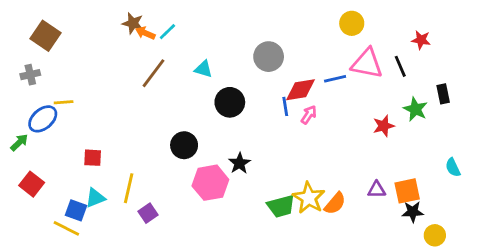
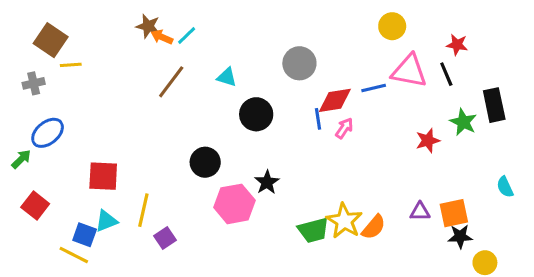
red star: (421, 40) -> (457, 45), moved
black rectangle: (443, 94) -> (494, 105), size x1.5
yellow line: (64, 102) -> (71, 65), moved
red square: (93, 158) -> (103, 176), size x1.5

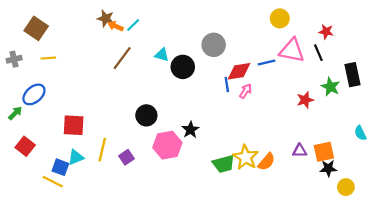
yellow line: (71, 65) -> (48, 58), moved
gray cross: (34, 83) -> (14, 59), moved
black circle: (256, 114) -> (183, 67), moved
purple square: (165, 238) -> (127, 157), moved

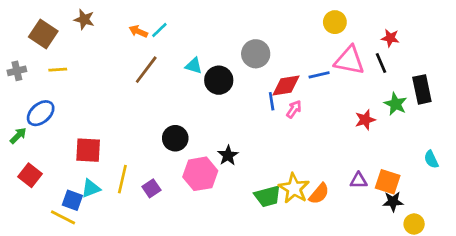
brown star: (106, 18) -> (84, 19), moved
orange square: (324, 152) -> (388, 182), turned 30

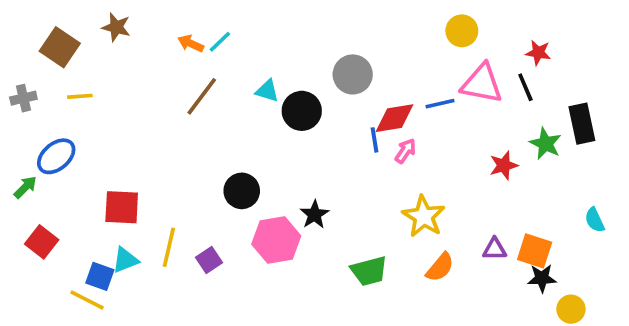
yellow star: (294, 188) -> (424, 216), moved

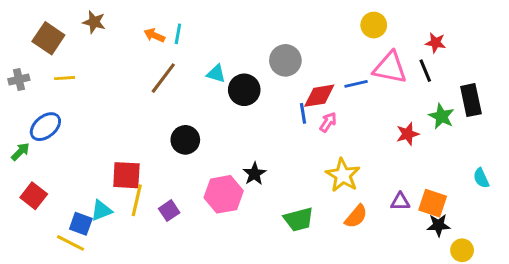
cyan line: (220, 42) -> (178, 34), turned -36
black circle: (242, 191) -> (185, 140), moved
red square: (122, 207) -> (126, 175), moved

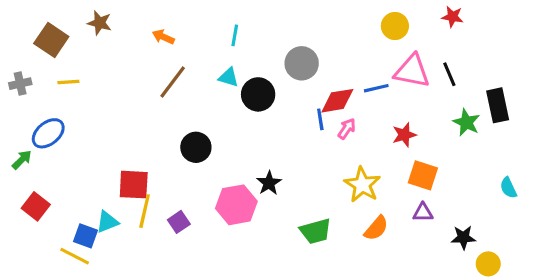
cyan line: (178, 34) -> (235, 35), moved
red star: (436, 43) -> (452, 17), moved
red star: (408, 134) -> (404, 135), moved
orange square: (433, 203) -> (423, 175), moved

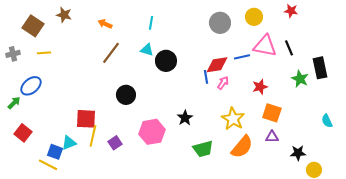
gray circle: (302, 63) -> (220, 23), moved
black star: (269, 183) -> (185, 118), moved
orange semicircle: (376, 228) -> (242, 147), size x1.4

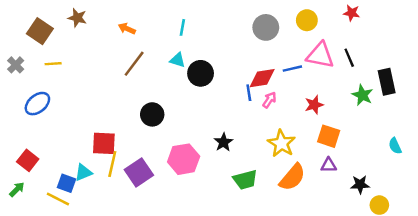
gray cross: (13, 54) -> (16, 65), turned -32
green arrow: (14, 103) -> (17, 189), moved
purple square: (115, 143) -> (139, 172), size x1.6

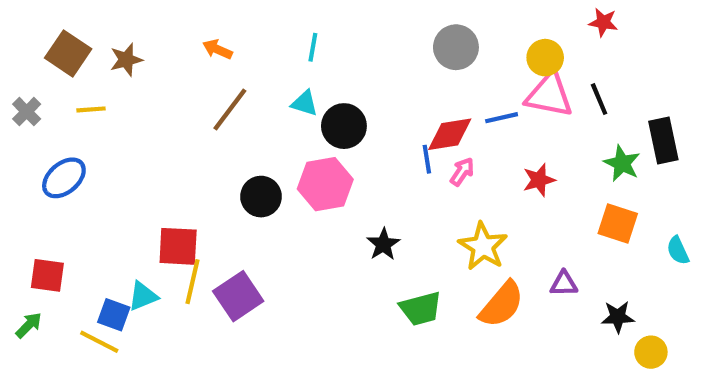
brown star: (77, 18) -> (126, 60), moved, turned -30
yellow circle: (307, 20) -> (545, 58), moved
orange square: (329, 136) -> (618, 224), moved
pink hexagon: (184, 159) -> (325, 184), moved
red square: (28, 160) -> (47, 275), turned -30

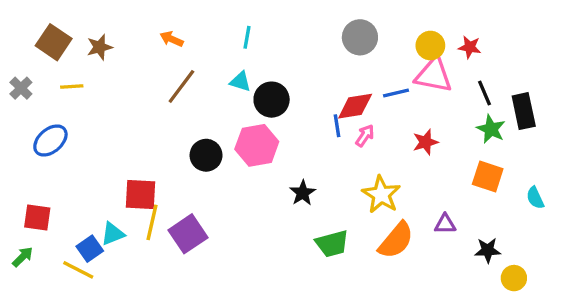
red star: (603, 22) -> (470, 47), moved
black line: (599, 99) -> (484, 93), moved
blue square: (114, 315) -> (90, 249), turned 35

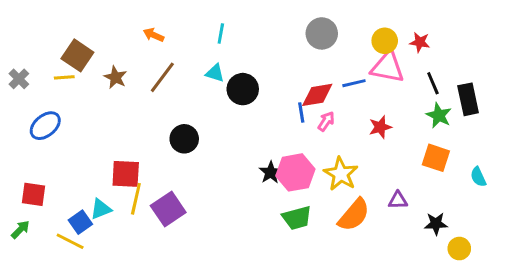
brown square: (54, 42) -> (77, 55), moved
brown star: (100, 47) -> (115, 77), moved, turned -30
pink hexagon: (257, 145) -> (295, 172), moved

